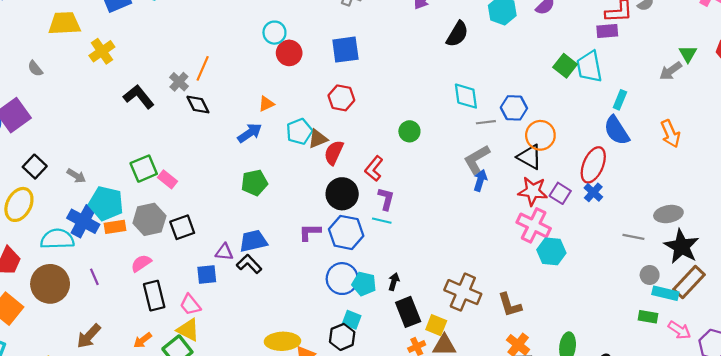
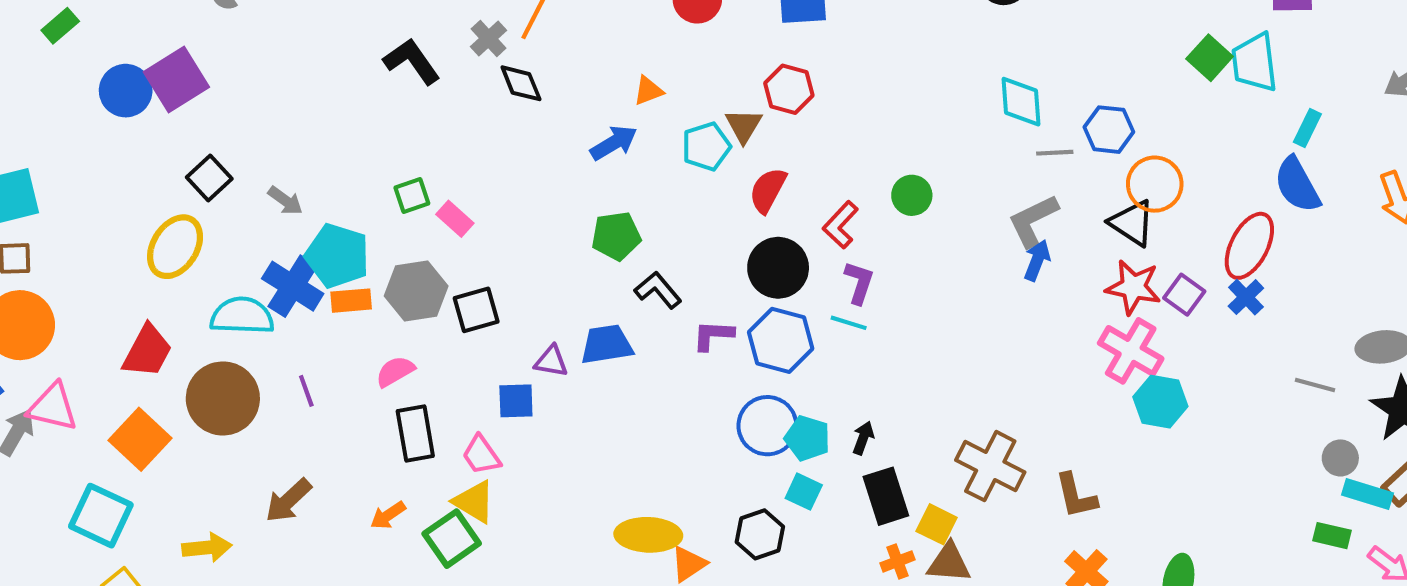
green circle: (409, 131) -> (912, 195), moved
brown triangle: (318, 139) -> (744, 126), moved, turned -40
green square: (144, 169) -> (412, 196), size x0.7
black L-shape: (249, 264) -> (658, 290), moved
cyan square: (352, 320) -> (804, 492), moved

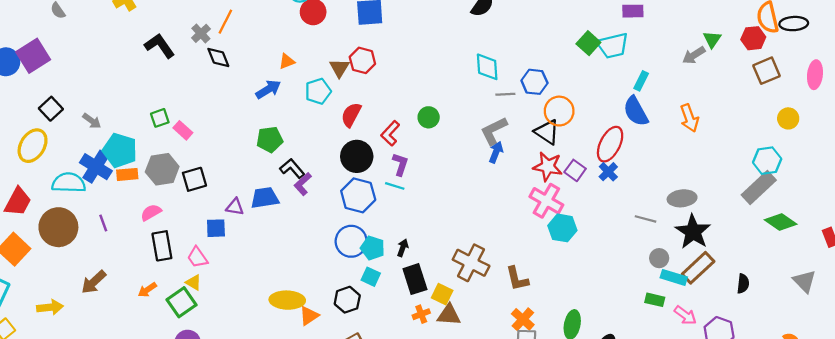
cyan trapezoid: (1254, 63) -> (613, 46), turned -96
brown triangle: (744, 126) -> (339, 68), moved
purple L-shape: (713, 335) -> (303, 184), moved, turned -45
yellow triangle: (474, 502) -> (194, 282), size x0.7

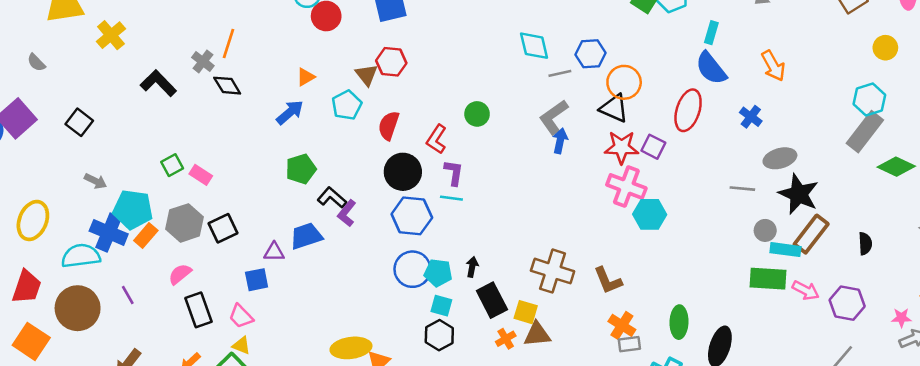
black square: (51, 109) -> (79, 122), moved
blue cross: (608, 172) -> (751, 117), moved
orange rectangle: (127, 174) -> (146, 235), turned -35
black hexagon: (347, 300) -> (439, 335), moved
green rectangle: (655, 300) -> (768, 279), size x1.6

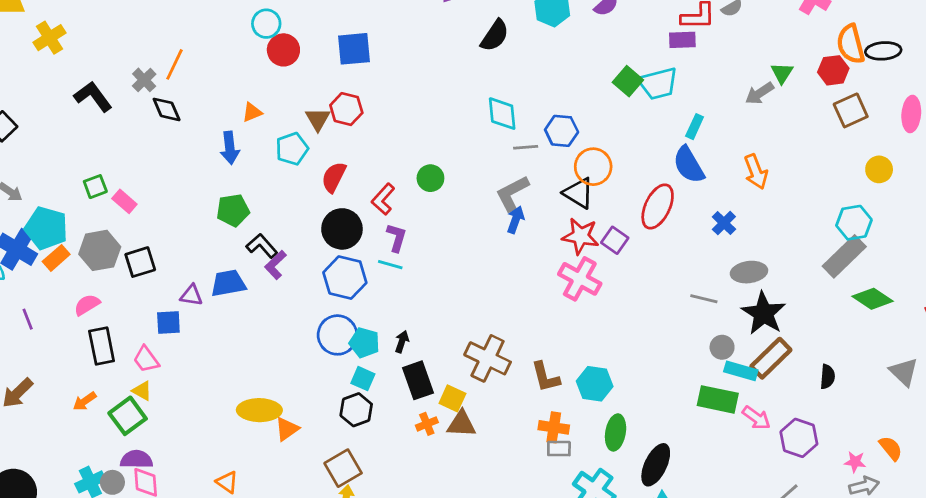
blue arrow: (290, 112) -> (230, 148), turned 116
cyan hexagon: (650, 214) -> (595, 384), moved
orange cross: (622, 325) -> (554, 427), turned -32

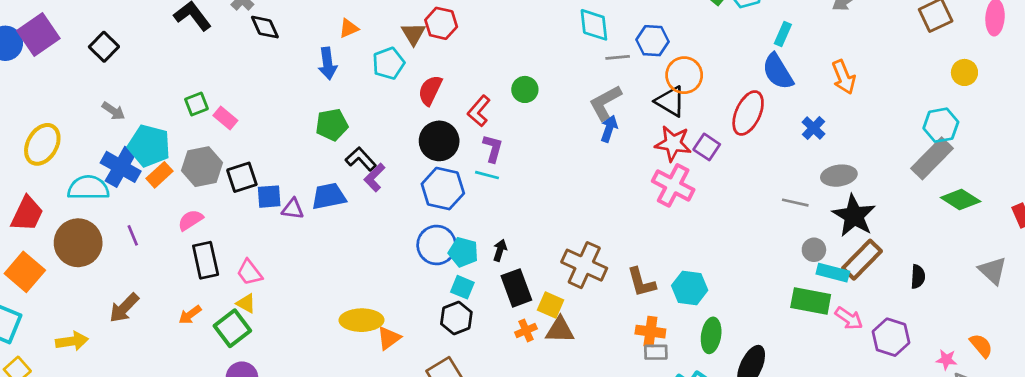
blue square: (168, 322) -> (269, 197), moved

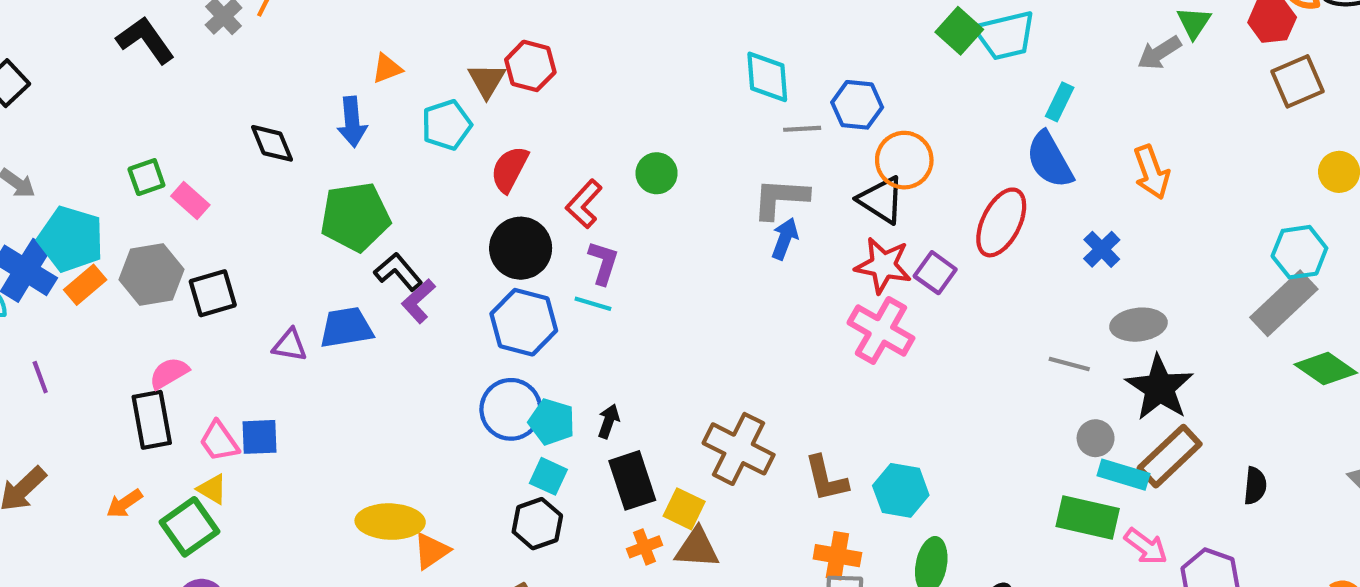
black diamond: (265, 27) -> (272, 143), moved
gray L-shape: (605, 103) -> (780, 198), turned 30
green pentagon: (332, 125) -> (355, 217), size x1.4
blue square: (269, 197) -> (260, 437), moved
pink semicircle: (190, 220) -> (169, 373), moved

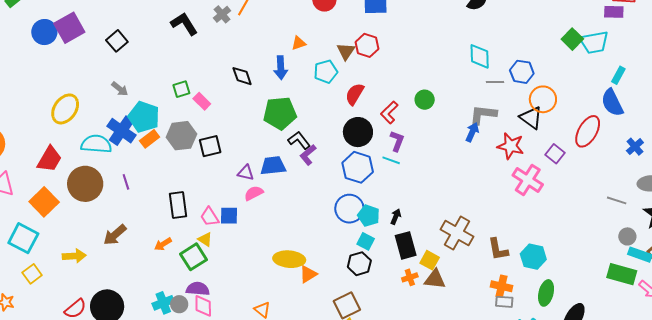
blue arrow: (785, 239) -> (472, 132), moved
red star: (883, 265) -> (511, 146), moved
pink semicircle: (169, 373) -> (254, 193), moved

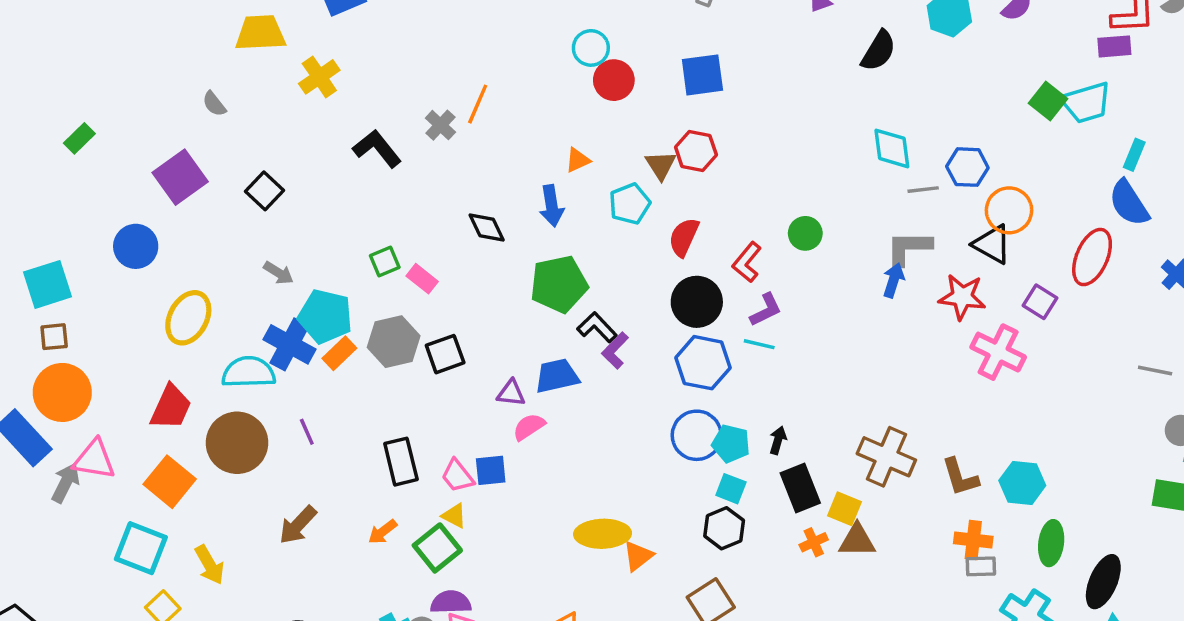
blue circle: (44, 32) -> (136, 246), moved
purple L-shape: (397, 141) -> (766, 310), turned 50
yellow arrow: (74, 256) -> (210, 565), moved, turned 70

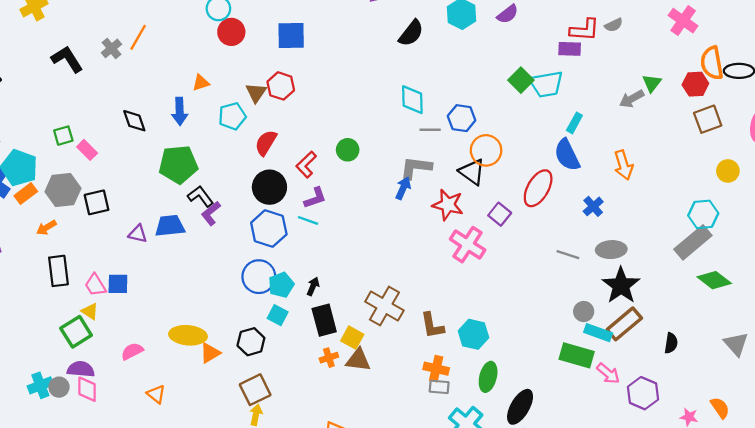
gray line: (1155, 370) -> (568, 255), moved
pink semicircle: (529, 427) -> (132, 351), moved
cyan pentagon: (731, 444) -> (281, 285), turned 30
black hexagon: (724, 528) -> (251, 342), moved
orange arrow: (382, 532) -> (46, 228), moved

